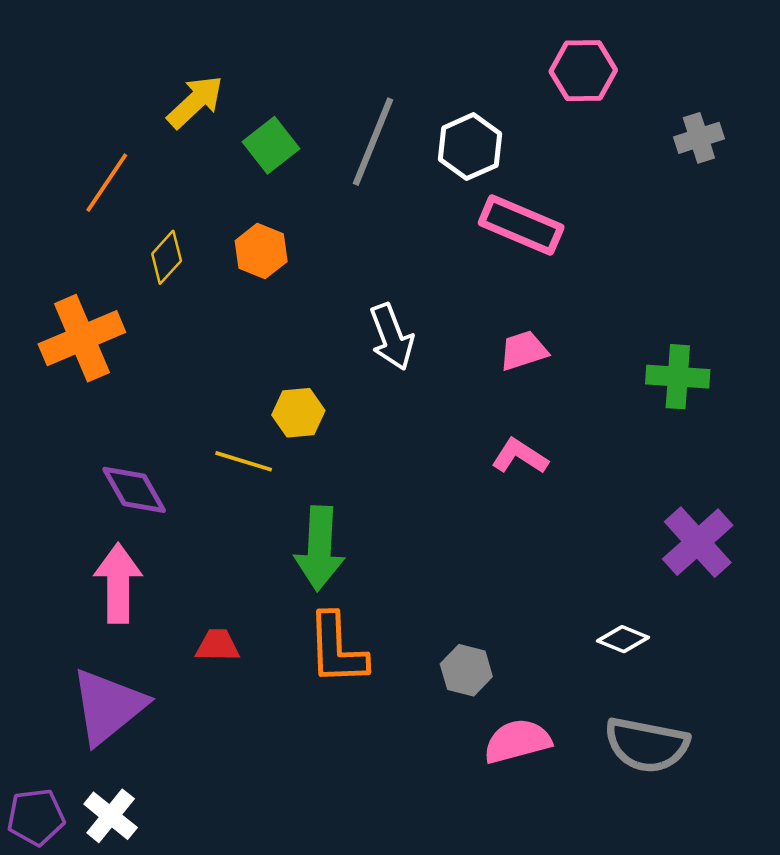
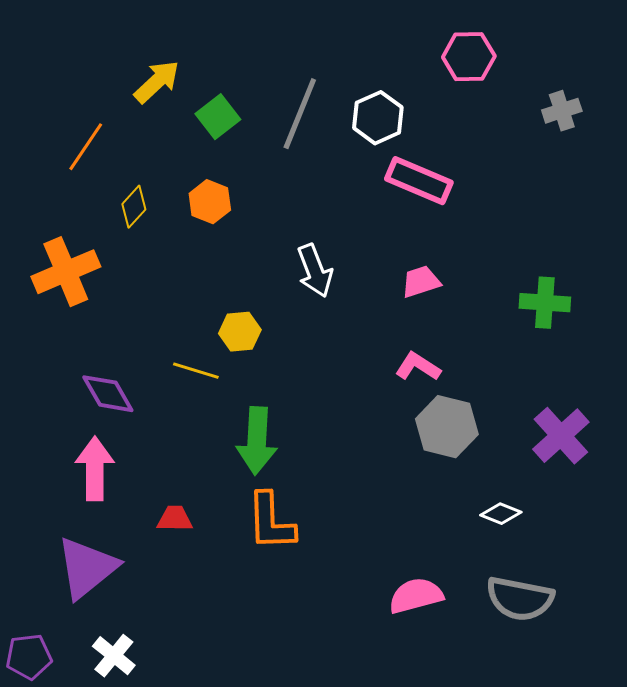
gray hexagon: (466, 670) -> (447, 427), moved, size x1.5
white cross: (111, 816) -> (114, 656), moved

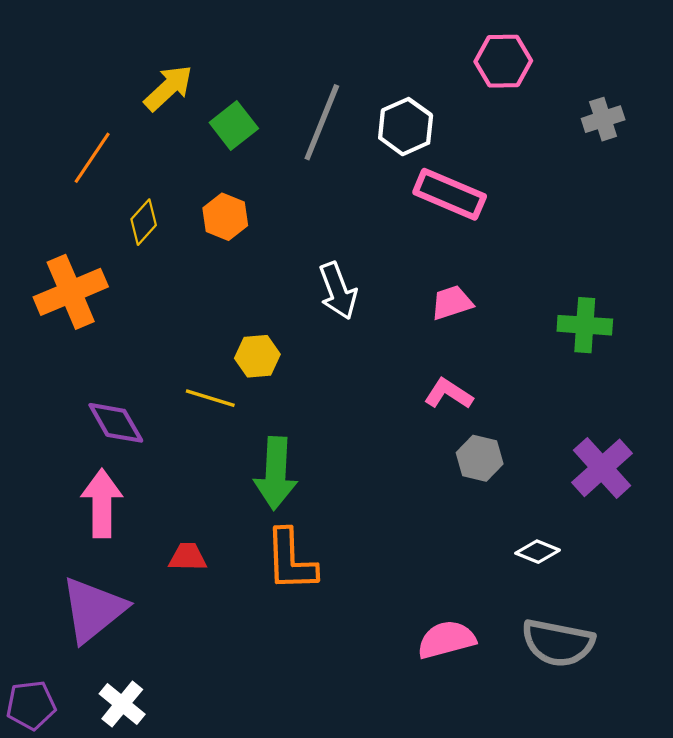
gray hexagon: (447, 427) -> (480, 458), size x0.7

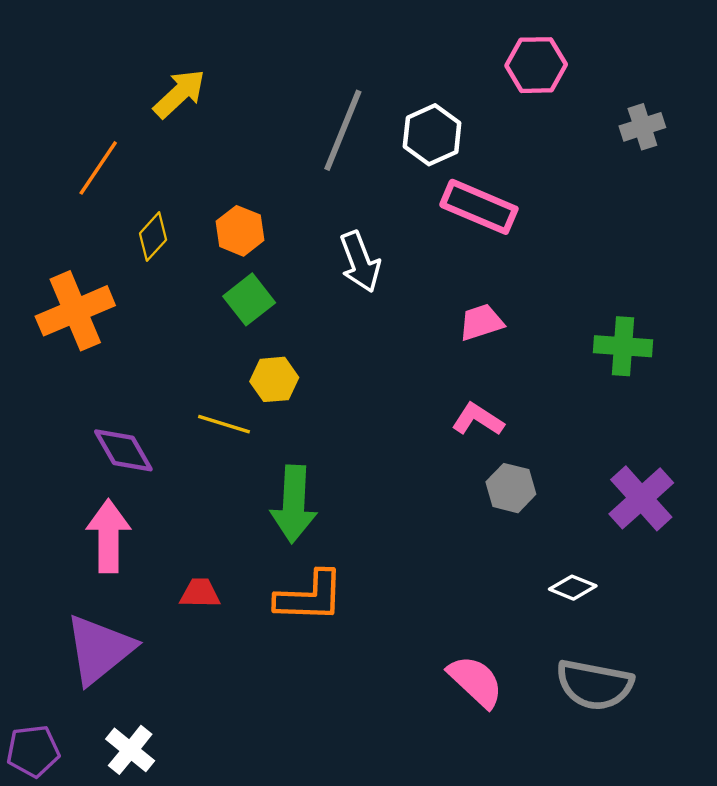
green square: (234, 126) -> (249, 299), moved
white arrow: (338, 291) -> (360, 262), moved
orange L-shape: (291, 560) -> (310, 597), turned -86
pink semicircle: (446, 640) -> (476, 681), turned 58

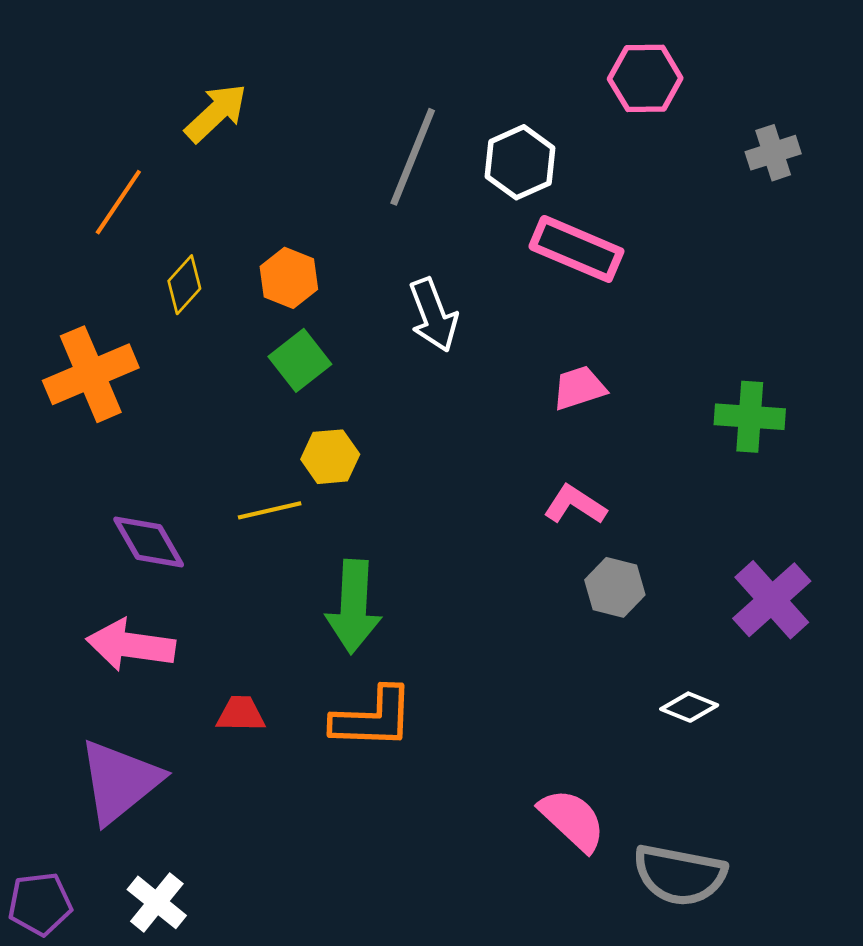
yellow line: (224, 424) -> (270, 510), turned -30
pink arrow: (108, 536) -> (131, 645), turned -82
gray semicircle: (594, 685) -> (680, 875), moved

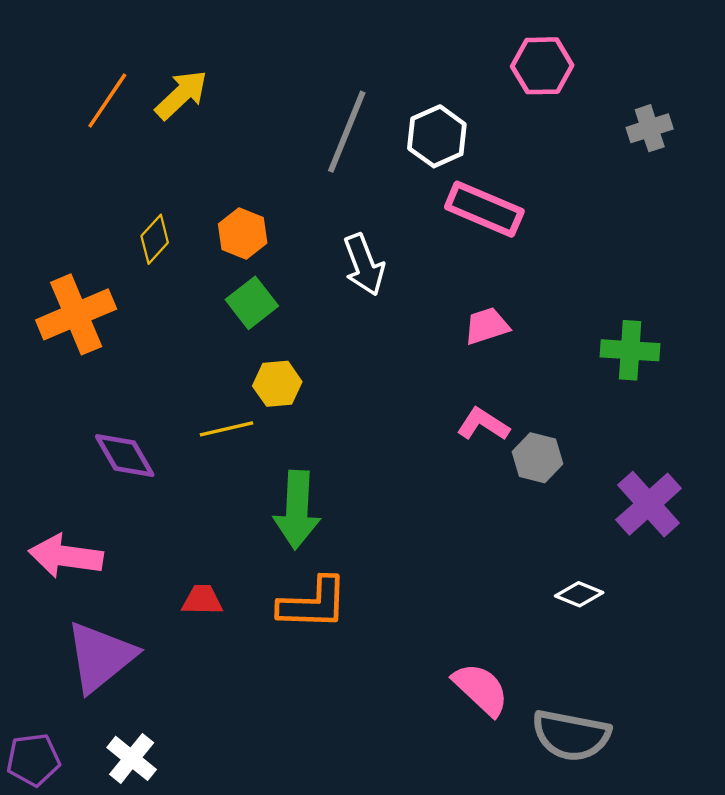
orange line: (118, 202) -> (107, 100), moved
gray hexagon: (615, 587) -> (538, 458), moved
pink arrow: (131, 645) -> (66, 556), moved

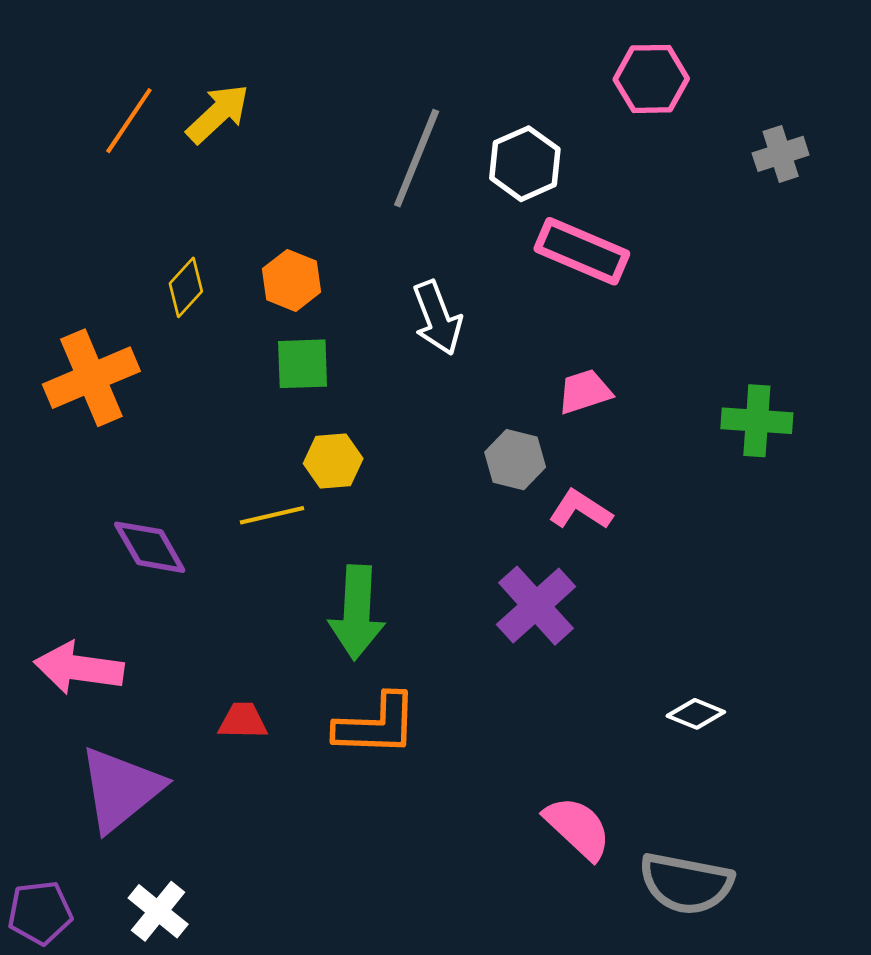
green square: (252, 303) -> (303, 364), turned 36
gray hexagon: (538, 458) -> (515, 460), moved
purple cross: (649, 504) -> (536, 606), moved

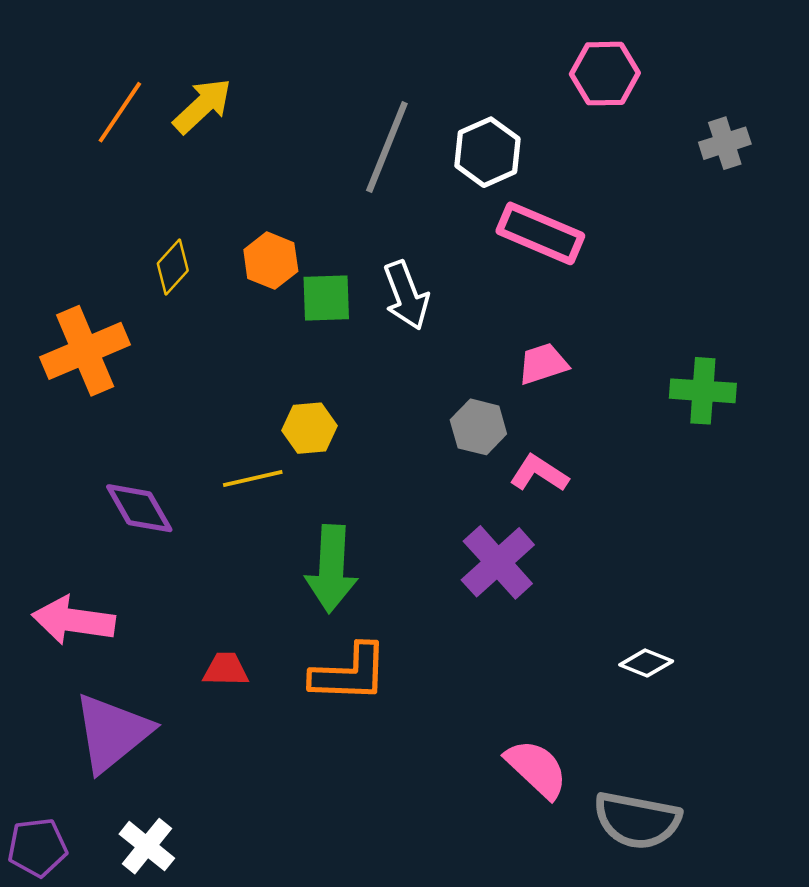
green square: (303, 364) -> (326, 298), moved

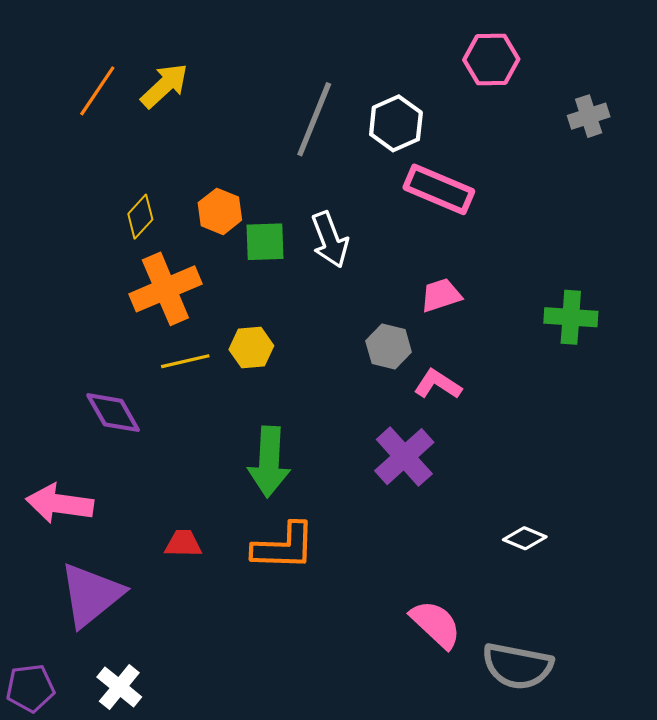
orange cross: (85, 351) -> (165, 289), moved
yellow line: (253, 479) -> (185, 361), moved

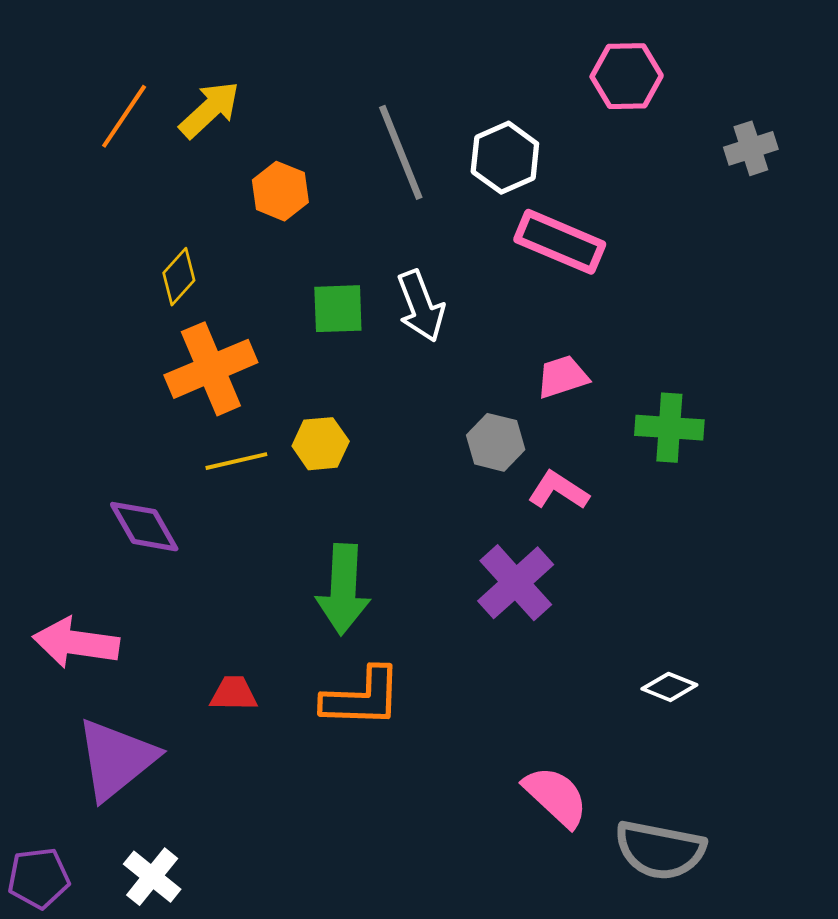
gray line: (314, 119) -> (401, 152), turned -44
orange hexagon: (220, 211) -> (280, 191), moved
green cross: (571, 317) -> (669, 428), moved

